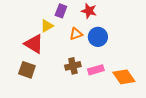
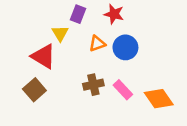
yellow triangle: (47, 26) -> (60, 33), turned -32
brown square: (27, 70) -> (34, 90), turned 30
pink rectangle: (96, 70) -> (123, 90), turned 63

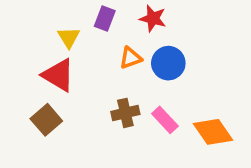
yellow triangle: (60, 33) -> (69, 37), moved

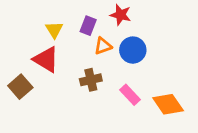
purple rectangle: (105, 18) -> (88, 26), moved
brown cross: (125, 113) -> (91, 80), moved
brown square: (46, 120) -> (20, 87), moved

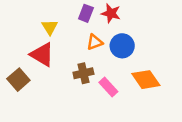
purple rectangle: (88, 26) -> (86, 13), moved
pink rectangle: (130, 95) -> (108, 87), moved
orange diamond: (168, 104) -> (146, 80), moved

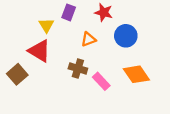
purple rectangle: (86, 13) -> (69, 12), moved
blue circle: (122, 46) -> (126, 36), moved
brown cross: (83, 73) -> (78, 69), turned 30

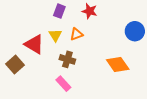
yellow triangle: (46, 25) -> (55, 35), moved
blue circle: (126, 36) -> (135, 31), moved
pink rectangle: (101, 81) -> (63, 84), moved

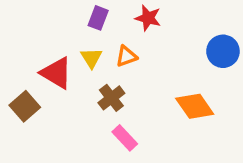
brown cross: (67, 59) -> (111, 98), turned 35
pink rectangle: (63, 84) -> (125, 138), moved

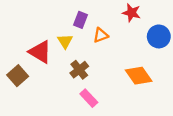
purple rectangle: (98, 18) -> (80, 20), moved
red star: (148, 18) -> (131, 13), moved
orange triangle: (126, 56) -> (101, 35), moved

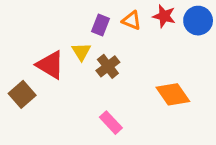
orange triangle: (101, 35) -> (132, 21), moved, turned 42
blue circle: (159, 36) -> (198, 21), moved
brown cross: (79, 70) -> (108, 66), moved

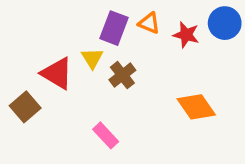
red star: (164, 16) -> (186, 35), moved
purple rectangle: (101, 25) -> (114, 28), size x1.4
pink rectangle: (111, 123) -> (106, 135), moved

